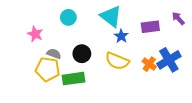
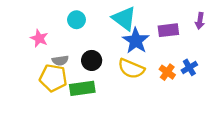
purple arrow: (178, 18) -> (200, 21), turned -128
blue star: (121, 36) -> (136, 41), size x1.6
gray semicircle: (54, 54) -> (60, 60), turned 152
blue cross: (169, 60) -> (189, 67), size x0.6

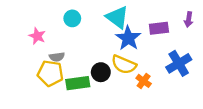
black circle: (92, 60) -> (101, 72), moved
blue cross: (189, 67) -> (179, 63), size x1.6
orange cross: (167, 72) -> (144, 81), moved

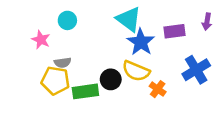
cyan circle: (72, 18) -> (67, 20), moved

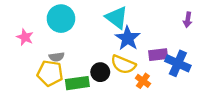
cyan circle: (67, 20) -> (61, 19), size x1.6
purple rectangle: (174, 31) -> (158, 55), moved
pink star: (41, 40) -> (25, 37), moved
blue cross: (196, 70) -> (178, 63), turned -35

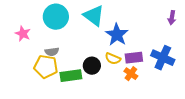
cyan triangle: (117, 17) -> (94, 16), moved
purple rectangle: (158, 55) -> (134, 58), moved
yellow semicircle: (123, 64) -> (113, 59), size x0.7

